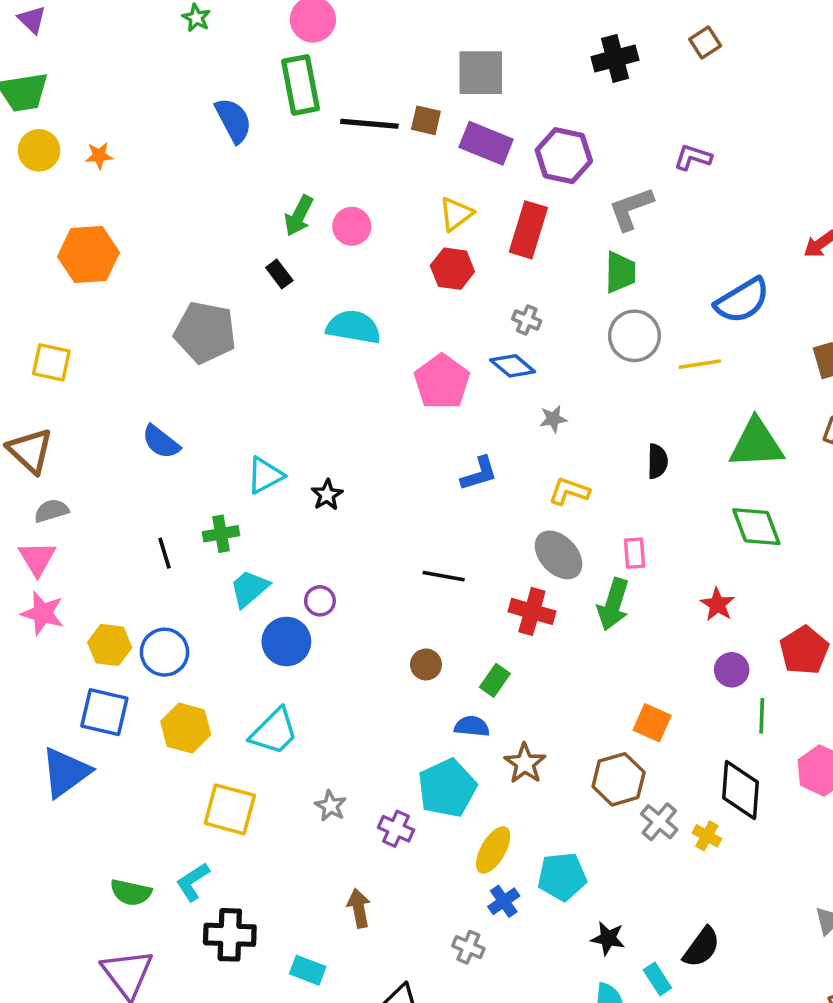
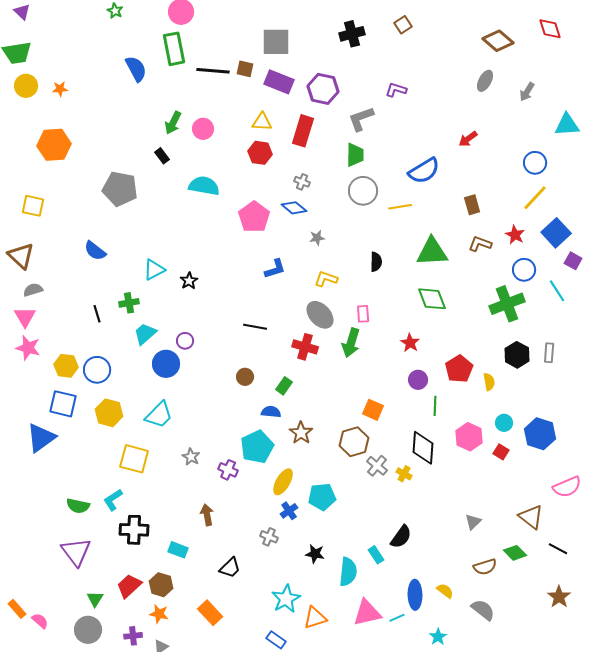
yellow triangle: (456, 214) -> (262, 122), turned 40
black star: (608, 938) -> (315, 554), moved

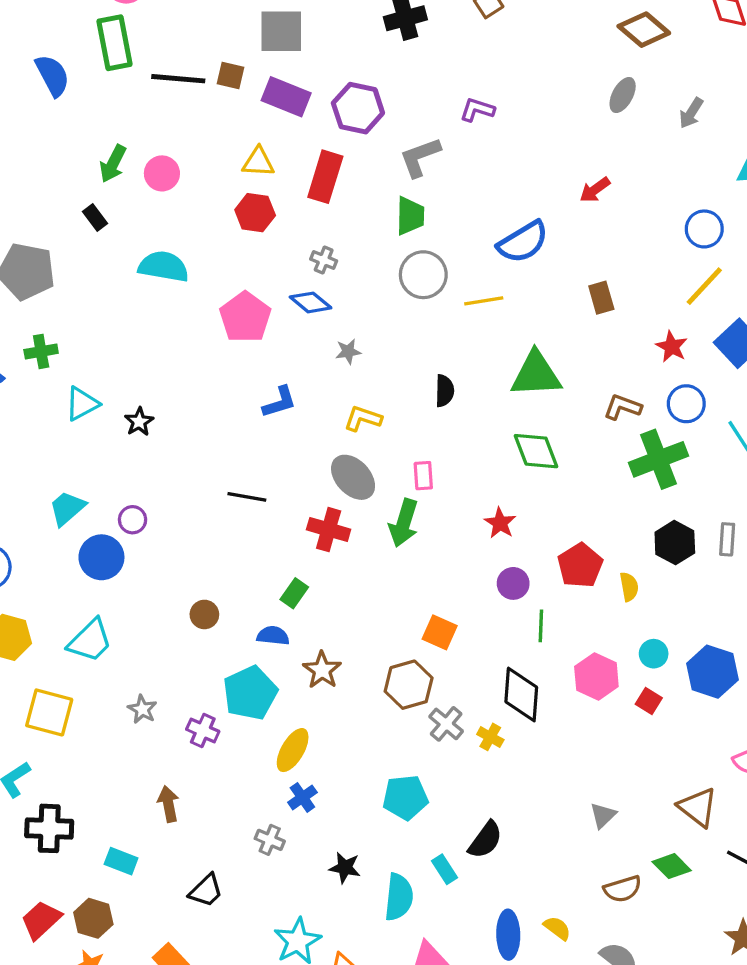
brown L-shape: (480, 244) -> (623, 407), moved
green cross: (129, 303) -> (41, 351), moved
brown circle: (245, 377) -> (204, 614), moved
cyan pentagon: (322, 497) -> (405, 797), moved

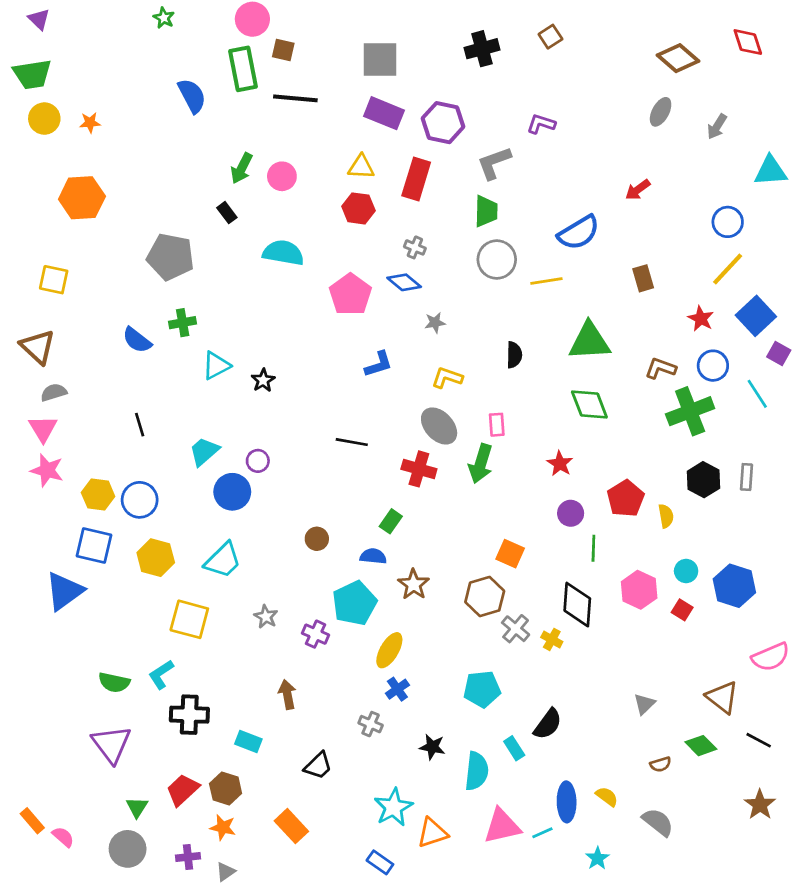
brown square: (231, 75) -> (283, 50), moved
brown semicircle: (623, 889) -> (661, 764), size x0.7

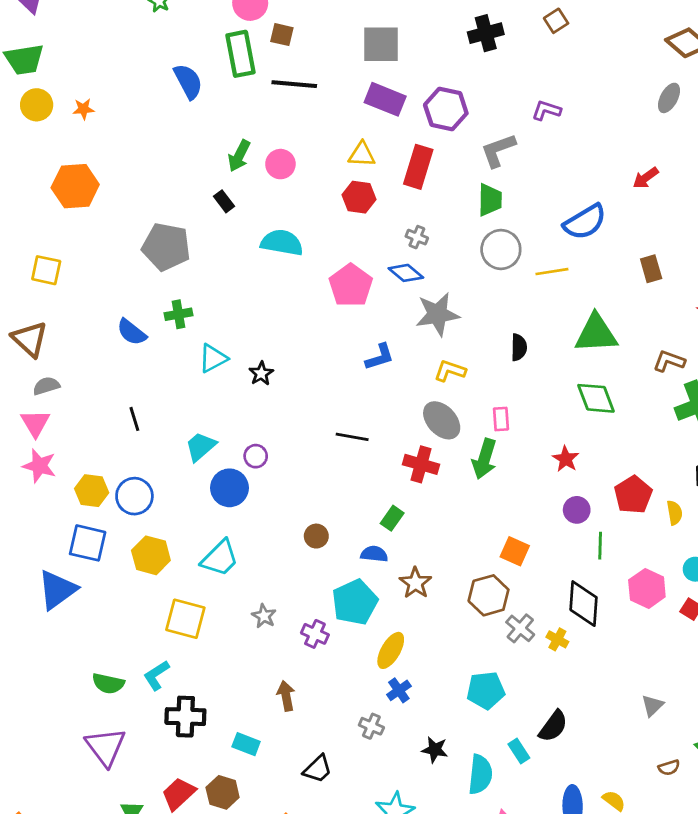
gray star: (435, 323) -> (438, 314), size x2.0

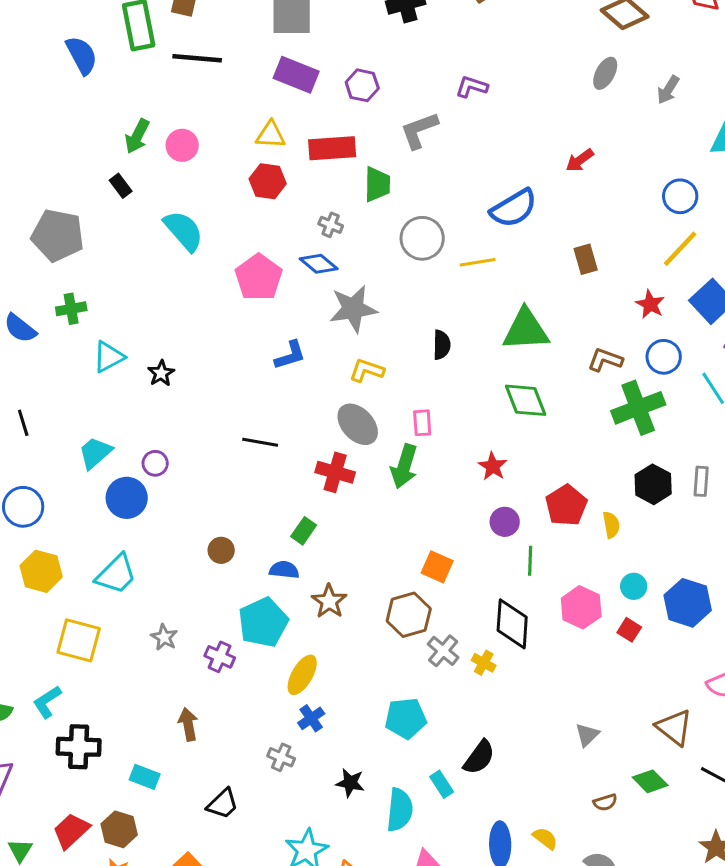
purple hexagon: (446, 109) -> (362, 85), size x0.7
red rectangle: (418, 167) -> (332, 148), turned 69
green trapezoid: (490, 200) -> (377, 184), moved
cyan semicircle: (282, 243) -> (184, 231), turned 39

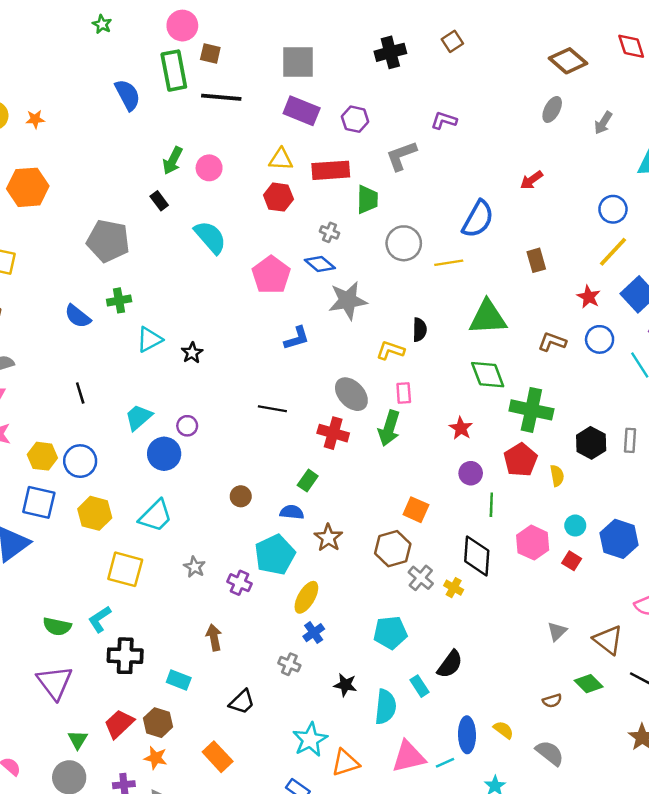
blue semicircle: (514, 208) -> (478, 219), turned -30
yellow L-shape: (367, 370) -> (390, 350), moved
green cross: (638, 408) -> (531, 410), moved, turned 33
gray triangle: (587, 735) -> (557, 631), moved

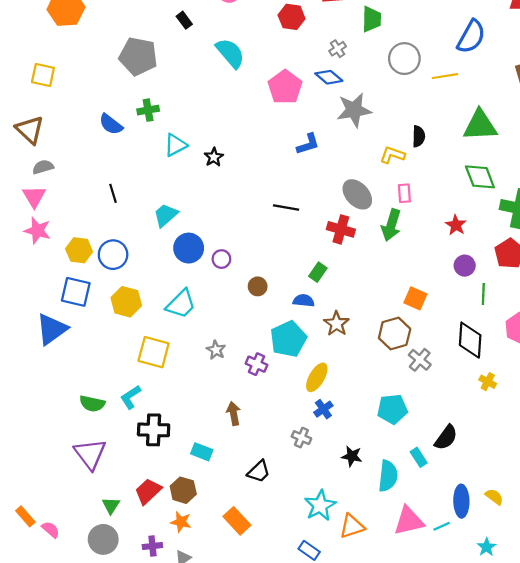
gray cross: (330, 232) -> (338, 49), turned 35
purple circle: (187, 426) -> (221, 259), moved
yellow cross: (454, 588) -> (488, 382), moved

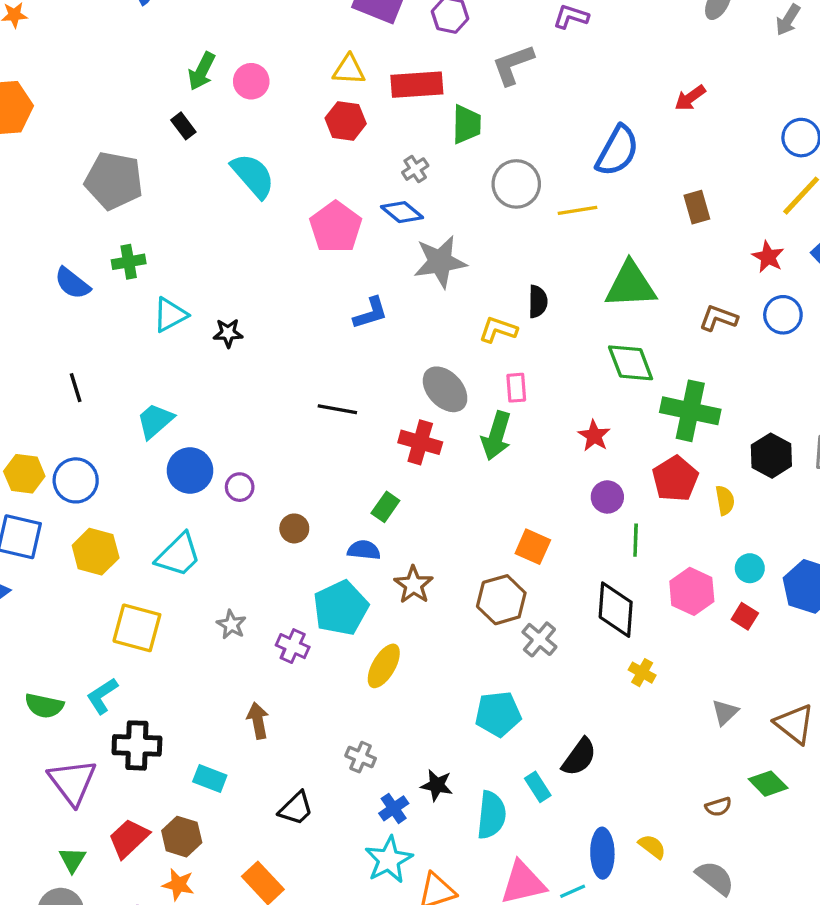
black star: (214, 157) -> (228, 333), turned 30
blue cross: (323, 409) -> (394, 808), moved
purple triangle: (90, 454) -> (72, 782), moved

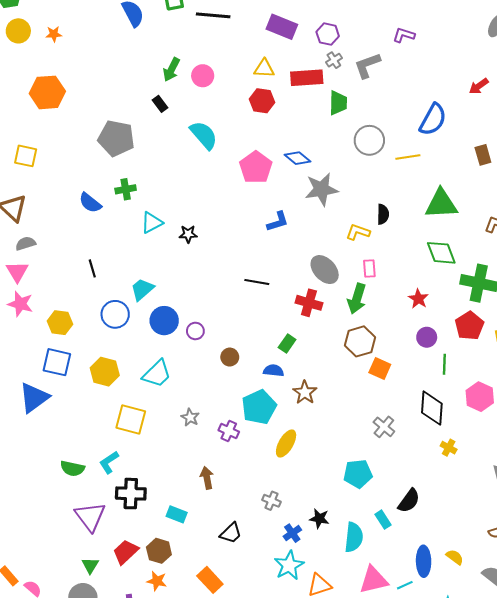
gray cross: (415, 169) -> (334, 60), moved
blue circle: (76, 480) -> (115, 314), moved
brown hexagon: (501, 600) -> (360, 341), moved

